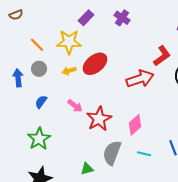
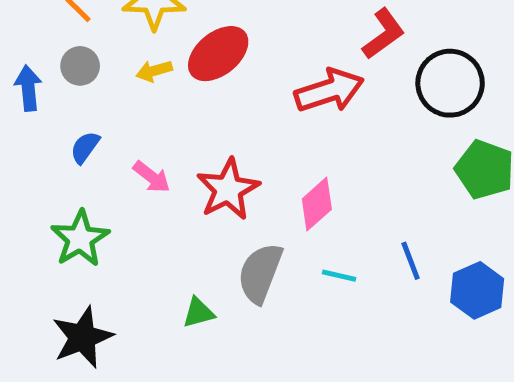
pink arrow: (75, 106) -> (152, 177), moved

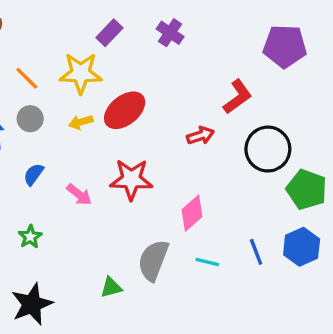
black circle: (450, 83) -> (268, 149), moved
red arrow: (329, 91) -> (200, 136), size x0.6
red star: (228, 189) -> (131, 179), moved, turned 30
green star: (80, 239) -> (30, 237), size x0.6
blue hexagon: (477, 290) -> (302, 247), moved

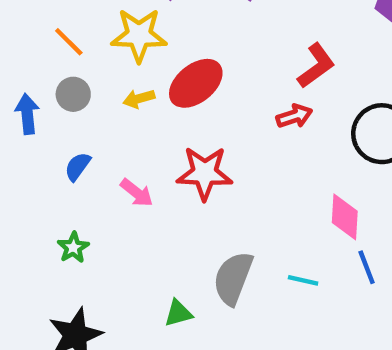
red L-shape: (238, 97) -> (316, 66), moved
pink diamond: (192, 213) -> (345, 217), moved, turned -45

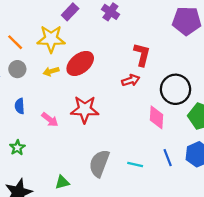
red L-shape: (316, 66) -> (142, 55), turned -40
blue semicircle: (78, 167) -> (20, 106), turned -40
pink diamond: (345, 217) -> (156, 117), moved
green triangle: (178, 313) -> (62, 182), moved

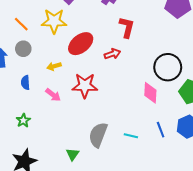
red L-shape: (142, 55) -> (127, 27), moved
yellow arrow: (51, 71) -> (54, 66), moved
red arrow: (131, 80) -> (112, 54), moved
green triangle: (62, 182) -> (72, 154), moved, turned -40

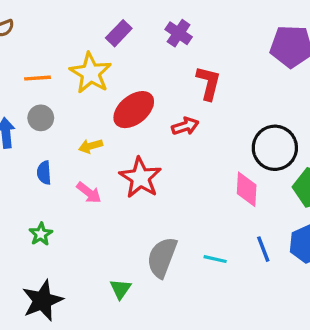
yellow star: (54, 21) -> (91, 73), turned 30
orange line: (21, 24) -> (37, 78), turned -49
red star: (85, 86) -> (140, 178), turned 30

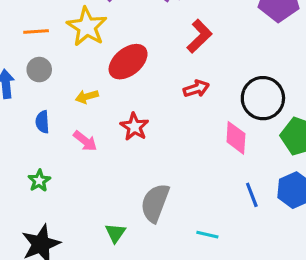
red L-shape: (208, 83) -> (199, 36), turned 32
red arrow: (185, 126) -> (196, 89), moved
red star: (140, 178) -> (134, 127), size x0.7
cyan line: (215, 259) -> (207, 235), moved

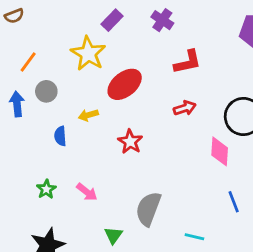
orange line: (36, 31) -> (28, 62), moved, turned -50
red L-shape: (199, 36) -> (187, 62), turned 32
blue semicircle: (42, 122) -> (60, 136), moved
pink arrow: (85, 141) -> (87, 192), moved

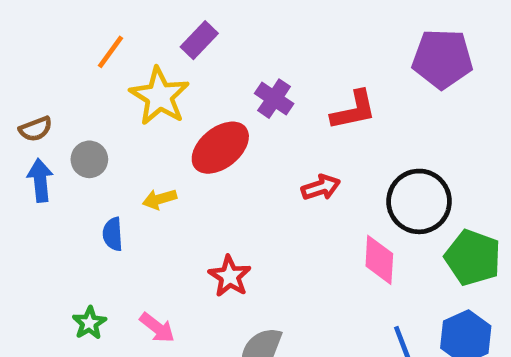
brown semicircle: (14, 16) -> (36, 129), moved
purple cross: (162, 20) -> (274, 99), moved
orange line: (28, 62) -> (110, 52), moved
red L-shape: (187, 62) -> (354, 110), moved
red star: (130, 142) -> (230, 276), moved

